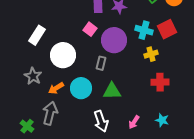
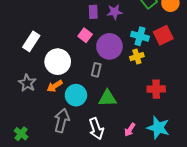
yellow cross: (151, 54) -> (137, 57), moved
orange arrow: (56, 88) -> (55, 86), moved
gray arrow: (50, 113) -> (62, 121), moved
cyan star: (162, 120) -> (158, 128), size x1.6

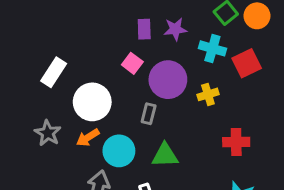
cyan cross: (140, 36) -> (212, 48), moved

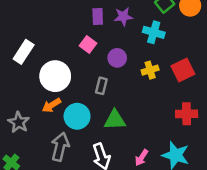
red square: (247, 63) -> (183, 70), moved
purple circle: (168, 80) -> (117, 58), size x0.6
gray star: (48, 133) -> (19, 122), moved
red cross: (236, 142) -> (187, 114), moved

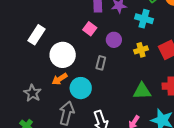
green triangle: (115, 120) -> (142, 91), moved

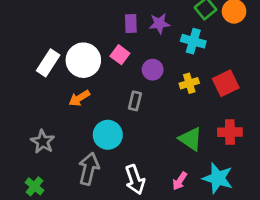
white circle: (63, 55) -> (83, 60), moved
orange arrow: (60, 79) -> (79, 98), moved
green triangle: (142, 91) -> (191, 139), turned 36

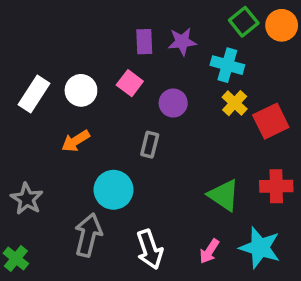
white circle: (83, 60) -> (81, 90), size x0.7
yellow cross: (189, 83) -> (235, 103), moved, turned -30

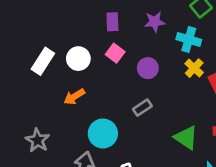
purple rectangle: (144, 42) -> (112, 22), moved
gray rectangle: (150, 145) -> (142, 108), moved, turned 42

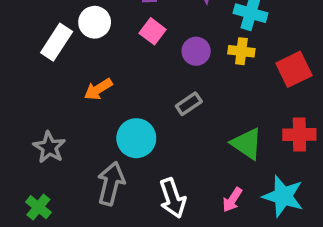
white circle: (78, 59) -> (95, 22), moved
yellow cross: (194, 68) -> (241, 51), moved, turned -36

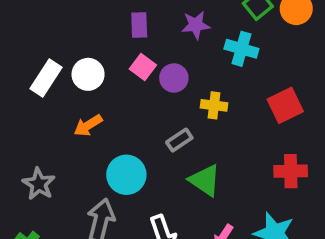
white circle: (95, 22) -> (88, 74), moved
purple circle: (196, 51) -> (174, 78), moved
yellow cross: (241, 51) -> (214, 105), moved
green triangle: (247, 144) -> (205, 180), moved

